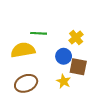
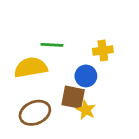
yellow cross: (76, 38) -> (103, 50), turned 32
brown square: (78, 67) -> (73, 97), moved

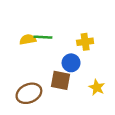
yellow semicircle: (31, 67) -> (28, 39), moved, size x0.6
yellow star: (86, 110) -> (97, 87), moved

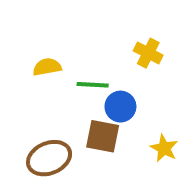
green line: (43, 37) -> (93, 85), moved
yellow cross: (85, 42) -> (148, 53), moved, turned 35

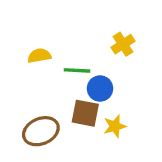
yellow cross: (148, 53) -> (123, 44), turned 30
yellow star: (164, 148) -> (115, 126), moved, turned 30

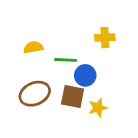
yellow cross: (123, 44) -> (105, 38), turned 30
brown ellipse: (41, 131) -> (35, 94), moved

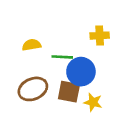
blue circle: (85, 75) -> (81, 72), size x1.4
yellow star: (98, 108) -> (93, 102), turned 30

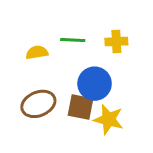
green line: (62, 57) -> (73, 40), moved
yellow star: (93, 102) -> (109, 119), size x1.4

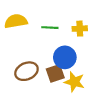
yellow semicircle: (37, 52) -> (16, 21), moved, size x1.5
brown square: (81, 107) -> (55, 73), turned -30

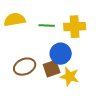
yellow cross: (80, 29) -> (75, 27), size x1.5

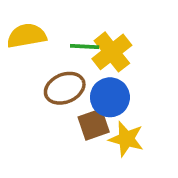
yellow cross: (75, 27) -> (112, 52), moved, turned -35
brown ellipse: (25, 67) -> (65, 88), moved

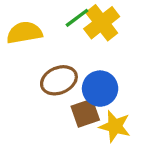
green line: (85, 47) -> (77, 18), moved, turned -40
yellow cross: (112, 52) -> (102, 23), moved

